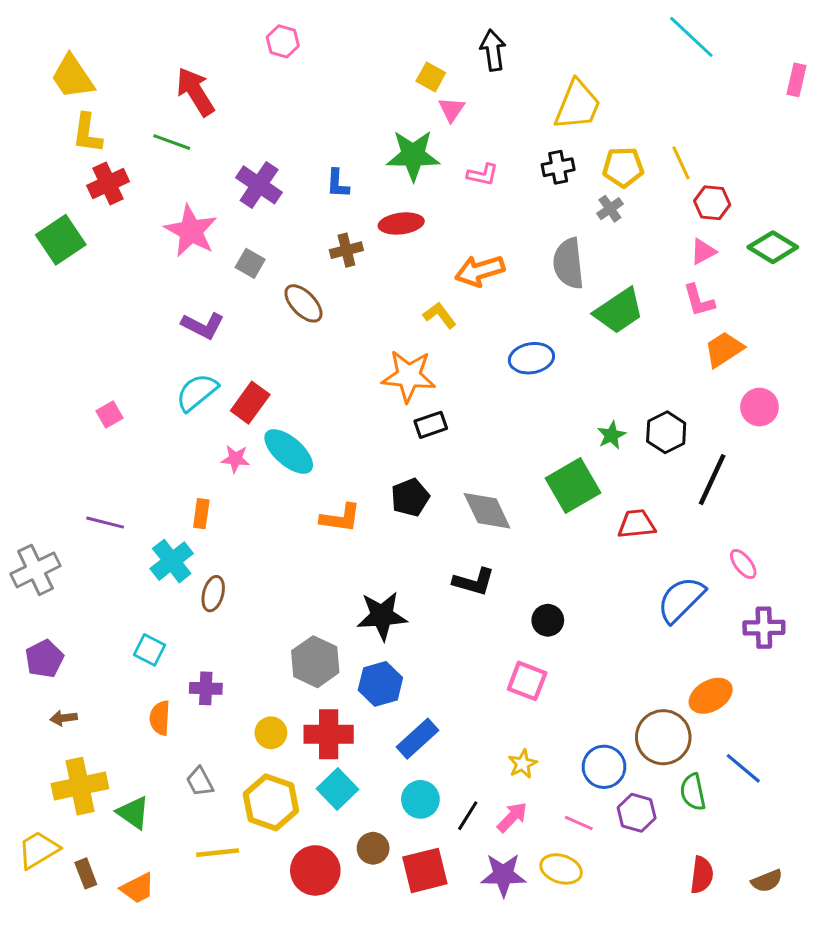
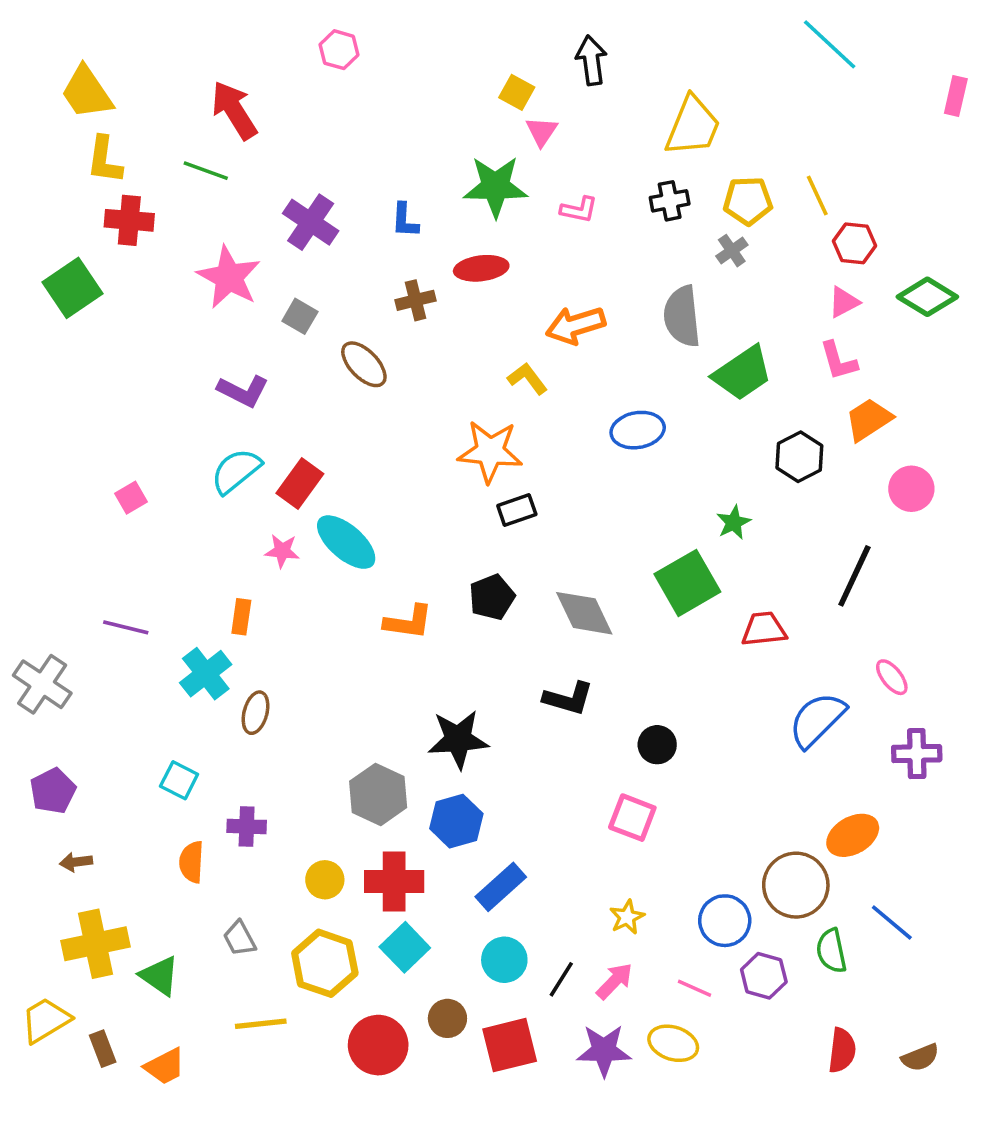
red cross: (108, 184) -> (129, 220), turned 30
black hexagon: (666, 432) -> (799, 457), moved
gray cross: (36, 570) -> (42, 684), turned -30

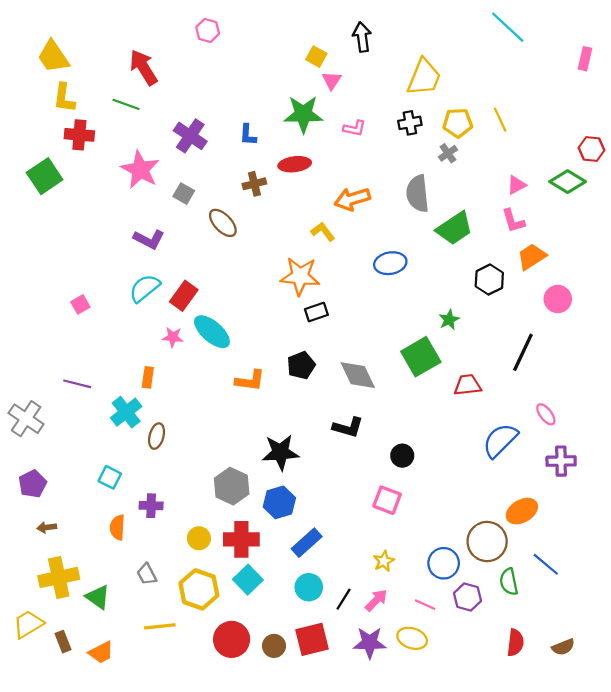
red hexagon: (854, 243) -> (591, 149), moved
brown circle: (447, 1018) -> (274, 646), moved

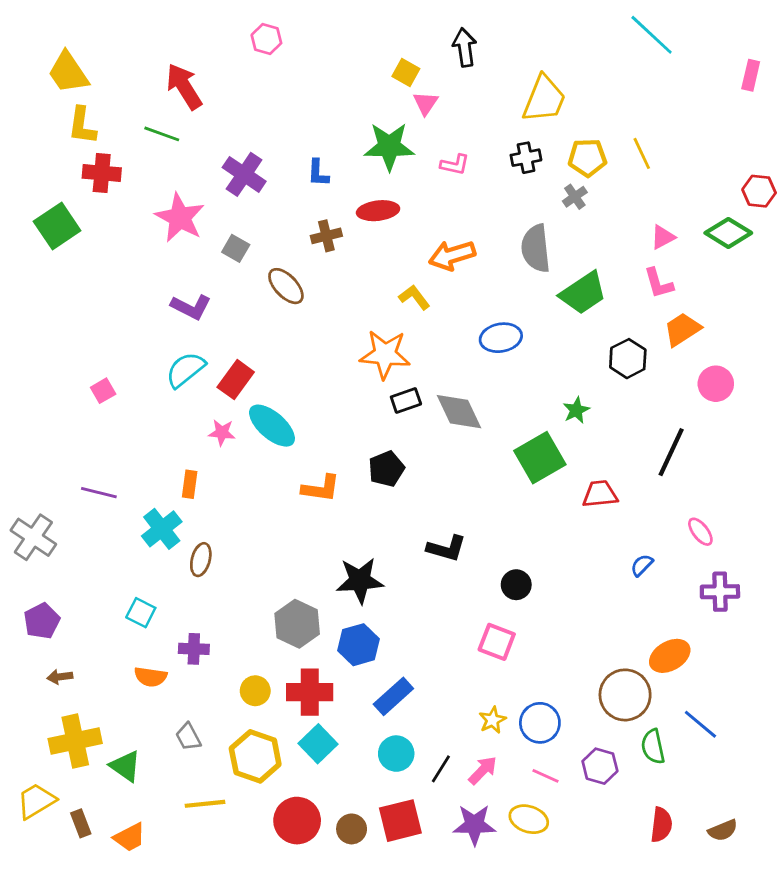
gray diamond: (358, 375) -> (459, 412), moved
blue semicircle: (500, 440) -> (642, 565), size x0.5
orange semicircle: (117, 527) -> (151, 677), turned -85
blue circle: (444, 563) -> (540, 723), moved

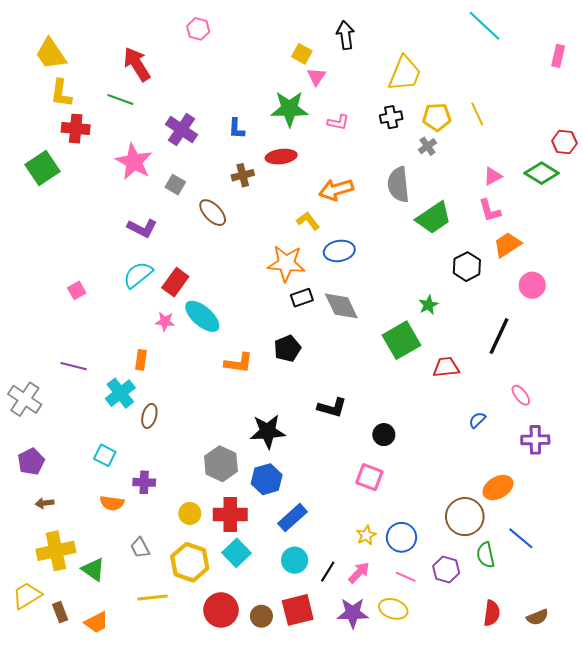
blue ellipse: (501, 338) -> (339, 251), moved

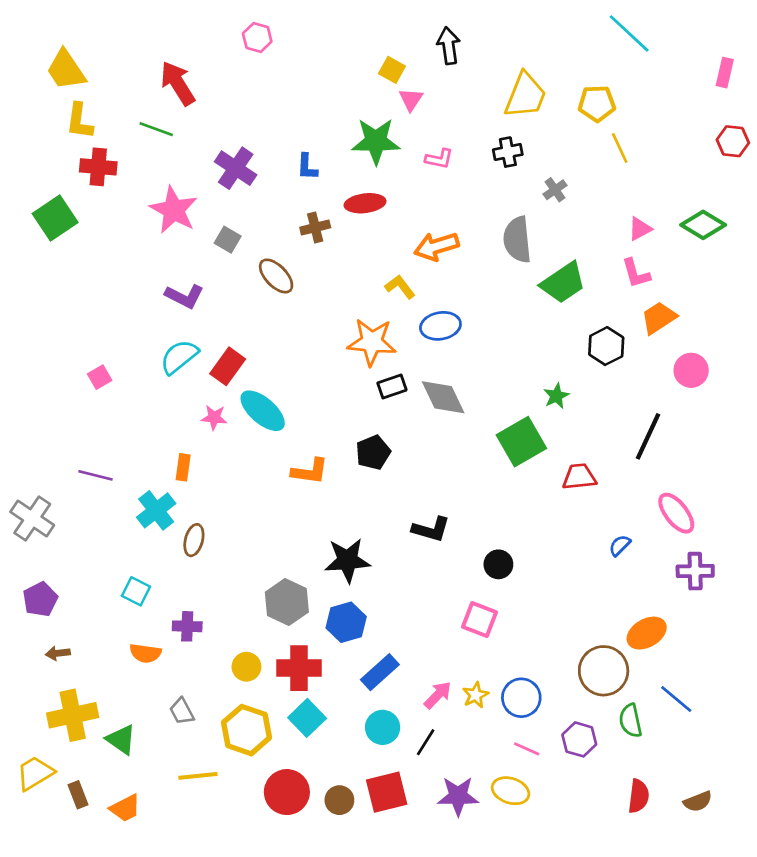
yellow pentagon: (437, 117) -> (597, 104), moved
red hexagon: (564, 142) -> (733, 141), moved
pink ellipse: (521, 395) -> (676, 513), size x1.5
pink arrow: (359, 573) -> (438, 695), moved

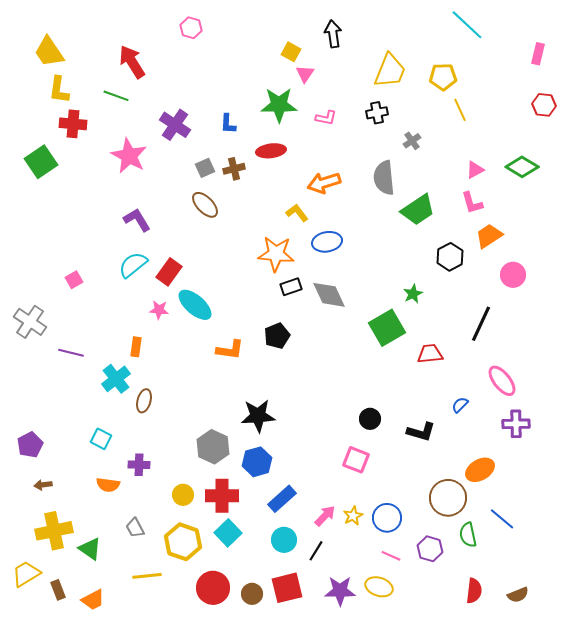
gray square: (228, 240) -> (205, 168), moved, turned 36
purple L-shape: (184, 296) -> (137, 220), turned -148
gray cross: (32, 519) -> (30, 322), moved
black L-shape: (431, 529) -> (421, 432), moved

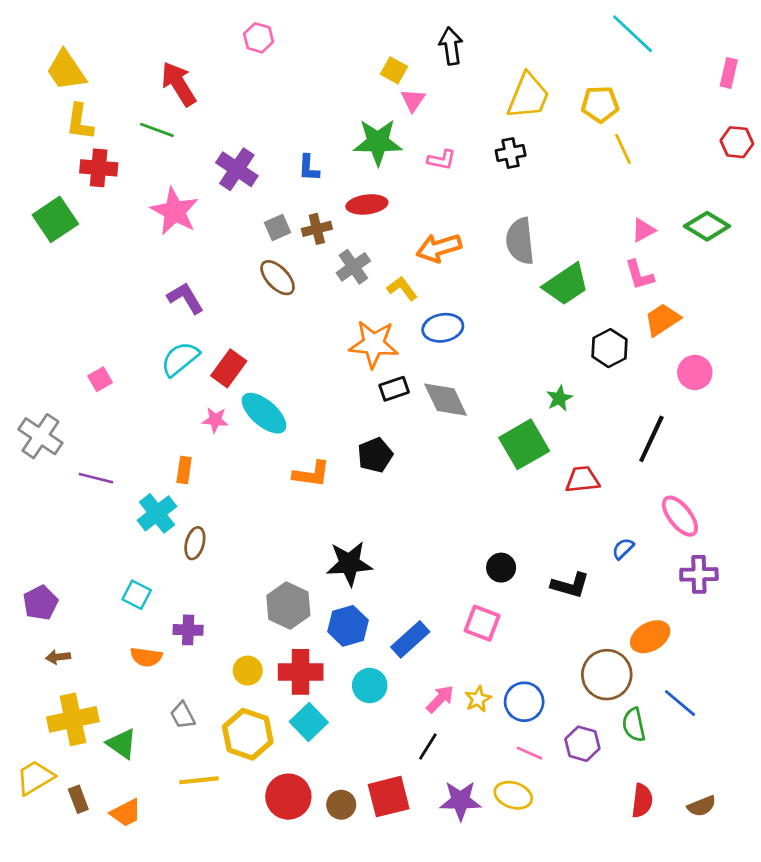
gray cross: (412, 141) -> (353, 267), moved, size x1.4
blue rectangle: (282, 499) -> (410, 639), moved
cyan circle: (284, 540) -> (370, 685), moved

